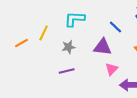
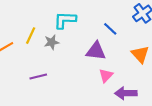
gray star: (69, 47) -> (52, 42), moved
purple line: (67, 71) -> (38, 77), moved

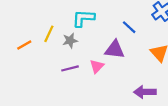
pink triangle: (106, 75) -> (97, 66), moved
purple line: (38, 77) -> (70, 68), moved

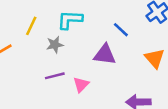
yellow line: (49, 34) -> (31, 26), moved
pink triangle: (97, 66) -> (81, 85), moved

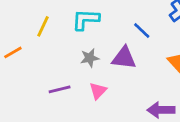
gray star: (55, 45) -> (90, 58), moved
purple line: (55, 76) -> (60, 89), moved

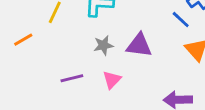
blue line: (142, 30) -> (181, 20), moved

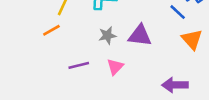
orange line: (23, 40) -> (51, 30), moved

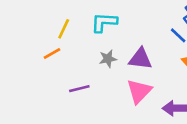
pink triangle: (115, 67) -> (139, 91), moved, size x1.5

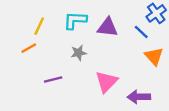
purple triangle: (140, 59) -> (108, 27), moved

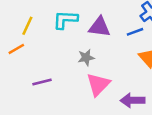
blue line: (141, 32) -> (135, 32), turned -63
gray star: (79, 53) -> (86, 58), moved

